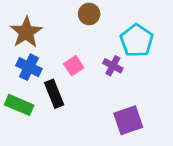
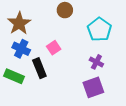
purple cross: (113, 66) -> (96, 62), moved

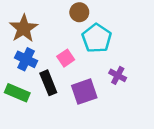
cyan pentagon: (99, 29) -> (97, 38), moved
purple square: (93, 87) -> (84, 92), moved

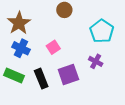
cyan pentagon: (97, 38) -> (102, 31), moved
black rectangle: (48, 83) -> (41, 79), moved

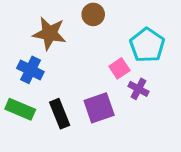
brown star: (19, 23) -> (49, 33), moved, turned -30
pink square: (53, 47) -> (119, 68), moved

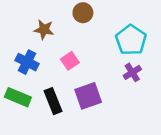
brown star: (49, 33) -> (44, 30), size x0.7
pink square: (119, 68) -> (70, 61), moved
purple cross: (138, 89) -> (132, 72), moved, turned 30

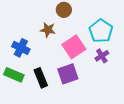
brown star: (44, 30) -> (48, 30), moved
pink square: (70, 61) -> (74, 47), moved, size x1.6

